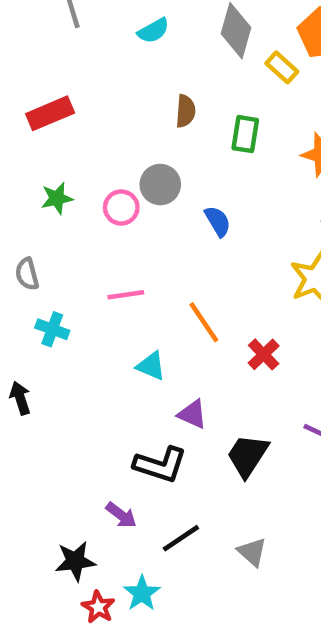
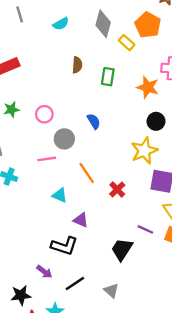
gray circle: (160, 185) -> (64, 139), moved
black trapezoid: (248, 455) -> (122, 249), moved

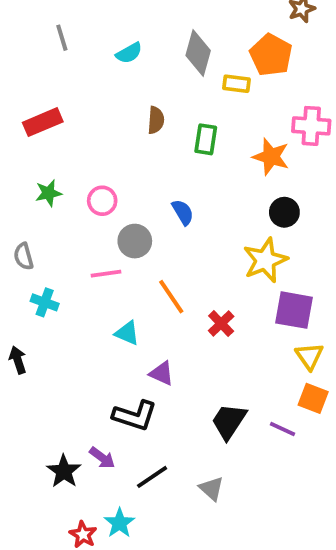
yellow rectangle: (127, 43) -> (236, 84), turned -35
purple line: (145, 229) -> (282, 429), moved
black star: (21, 295) -> (64, 471), moved, turned -30

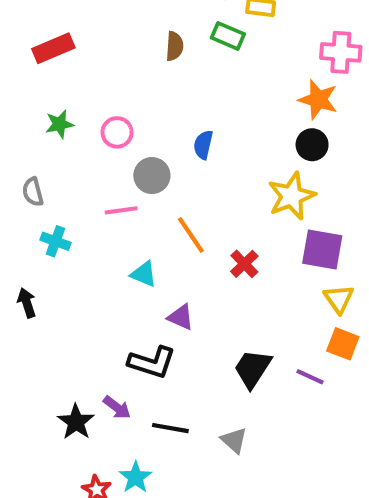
green rectangle: (206, 139) -> (228, 36), moved, turned -76
orange star: (271, 157) -> (318, 100), moved
blue semicircle: (183, 212) -> (203, 145), turned -136
black line: (152, 477) -> (170, 428), turned 44

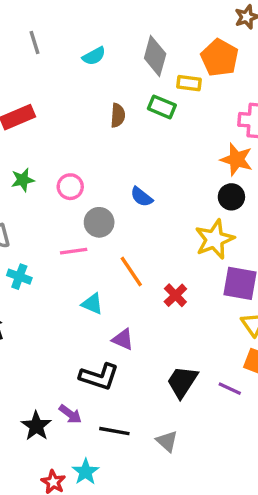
blue semicircle: (203, 145) -> (142, 197), turned -65

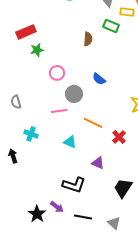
brown semicircle: (118, 115) -> (88, 39), moved
green star: (23, 180) -> (37, 50), moved
orange line: (131, 272) -> (93, 123), turned -30
cyan cross: (19, 277) -> (31, 134), moved
purple triangle: (123, 339) -> (98, 163), moved

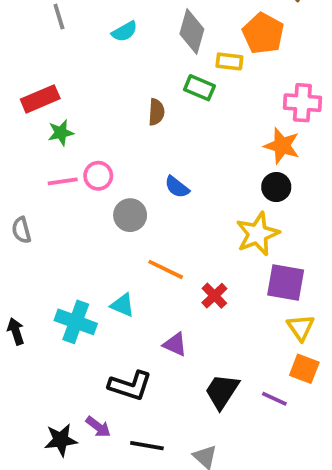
pink line: (59, 111) -> (63, 181), moved
cyan cross: (31, 134) -> (76, 322), moved, size x1.5
black star: (37, 214) -> (61, 440), turned 30

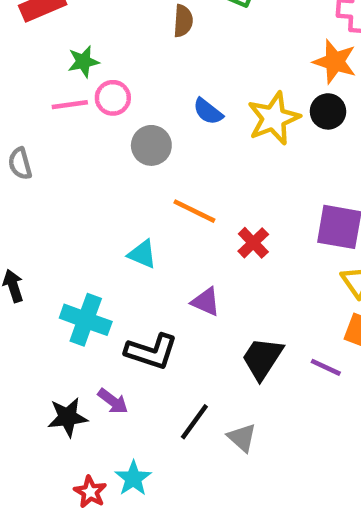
green star: (61, 133) -> (83, 62), moved
yellow star: (258, 234) -> (274, 118), moved
cyan cross: (76, 322) -> (86, 320), moved
black line: (147, 446) -> (194, 422), moved, turned -64

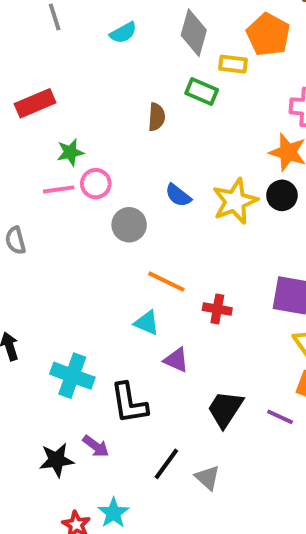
red cross: (253, 243) -> (217, 309), turned -36
cyan triangle: (142, 254) -> (147, 323), moved
black L-shape: (151, 351) -> (129, 403), turned 63

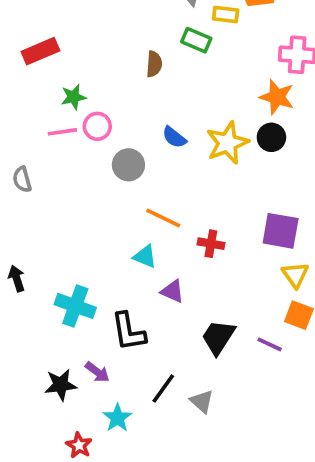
cyan star: (113, 513) -> (117, 418), moved

